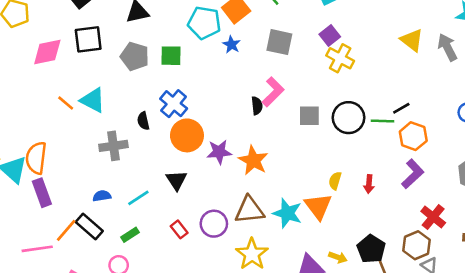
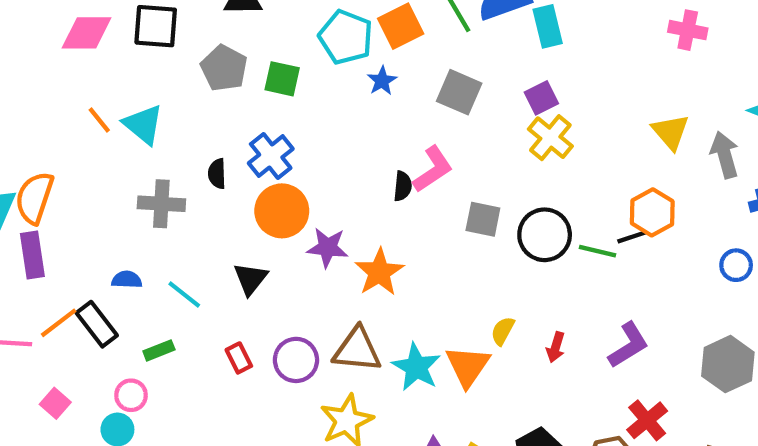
orange hexagon: (413, 136) -> (652, 212), moved
cyan line: (138, 198) -> (184, 294), turned 60

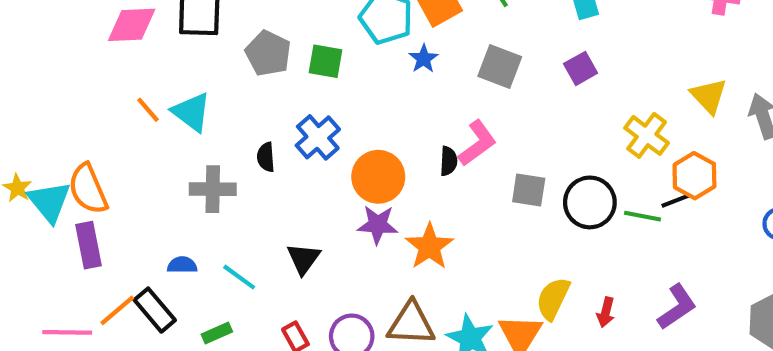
yellow cross: (550, 138) -> (647, 135), moved
orange semicircle: (34, 198) -> (88, 189), turned -39
orange circle: (282, 211) -> (378, 177), moved
yellow semicircle: (503, 331) -> (553, 299), size x1.5

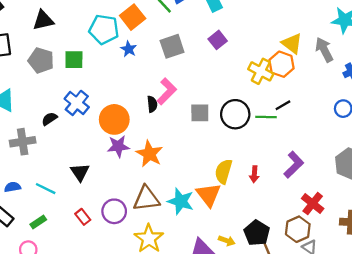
gray square: (500, 66) -> (172, 46), turned -30
black semicircle: (266, 157) -> (49, 119), turned 70
orange hexagon: (694, 176) -> (282, 64), moved

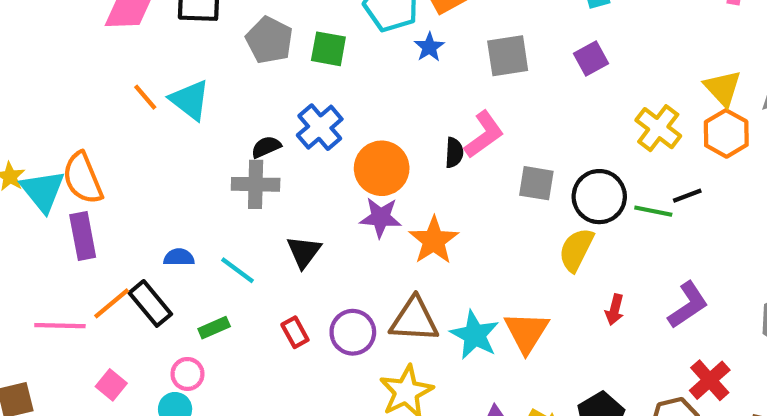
orange hexagon: (282, 64) -> (726, 133), moved
gray cross: (23, 142) -> (256, 184), moved
yellow semicircle: (224, 171) -> (576, 250), moved

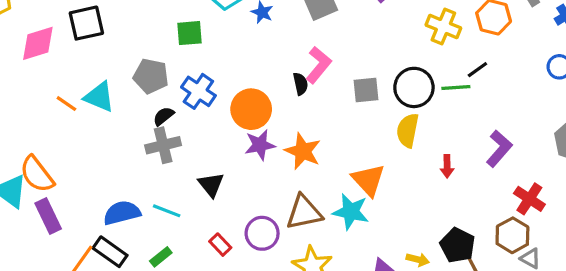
gray pentagon: (269, 40) -> (151, 76), moved
blue semicircle: (179, 257) -> (122, 213), size x1.6
orange triangle: (526, 332) -> (368, 180), moved

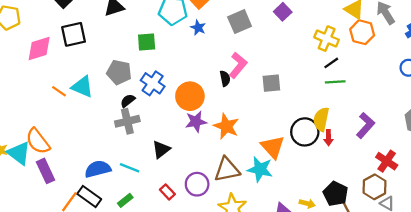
black line: (477, 70) -> (331, 63), moved
black circle: (414, 87) -> (305, 132), moved
yellow semicircle: (408, 130) -> (321, 119), moved
black triangle: (211, 185) -> (161, 149), turned 30

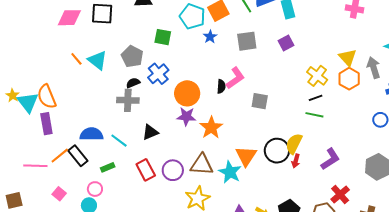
red rectangle: (167, 192) -> (146, 170), size x1.5

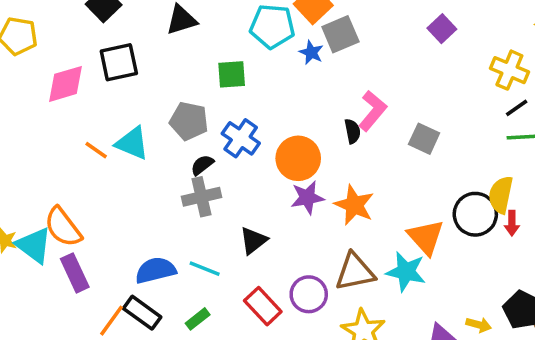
gray square: (247, 41) -> (340, 34), moved
gray square: (260, 101) -> (424, 139), turned 30

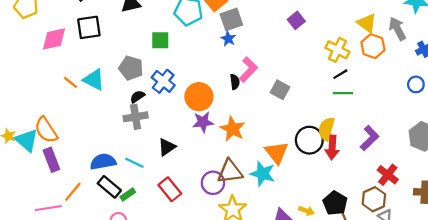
blue star: (311, 52) -> (228, 39), moved
red arrow: (512, 223) -> (332, 147), size x1.5
purple circle: (309, 294) -> (213, 183), moved
black rectangle: (142, 313) -> (109, 187), moved

